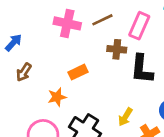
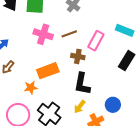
black L-shape: (142, 69) -> (82, 84), moved
orange rectangle: (78, 72) -> (48, 71), size x1.5

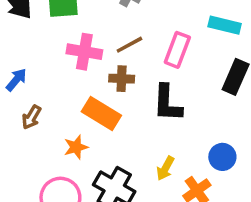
brown cross: (78, 56) -> (122, 79), moved
orange rectangle: (48, 71) -> (101, 114), turned 60
black L-shape: (82, 84) -> (167, 103), moved

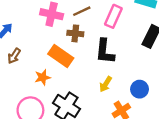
yellow arrow: (165, 168) -> (106, 84), moved

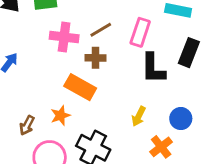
black L-shape: (105, 51) -> (153, 68), moved
brown arrow: (14, 56) -> (27, 125), moved

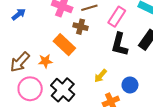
brown arrow: (27, 125) -> (20, 62), size x1.5

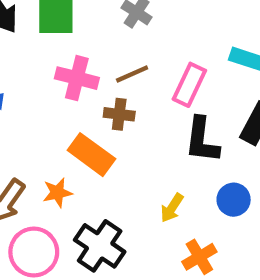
blue circle: (130, 85) -> (234, 200), moved

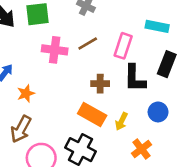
brown cross: (119, 114) -> (100, 84), moved
orange rectangle: (91, 155) -> (92, 114), moved
orange star: (57, 193) -> (26, 93), moved

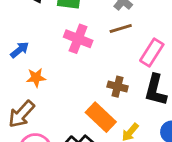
brown line: (88, 43) -> (121, 29), moved

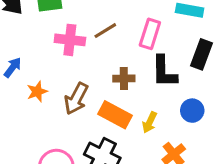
brown line: (121, 29) -> (105, 31), moved
brown arrow: (21, 114) -> (76, 99), moved

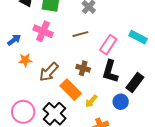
pink cross: (70, 40) -> (43, 31), moved
black rectangle: (202, 54) -> (135, 83), moved

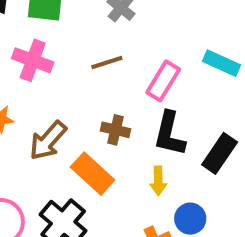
yellow arrow: (91, 101) -> (158, 181), moved, turned -40
blue circle: (121, 102) -> (190, 219), moved

